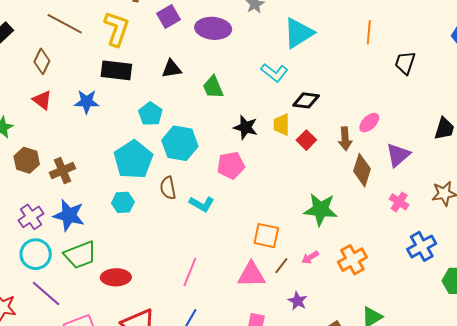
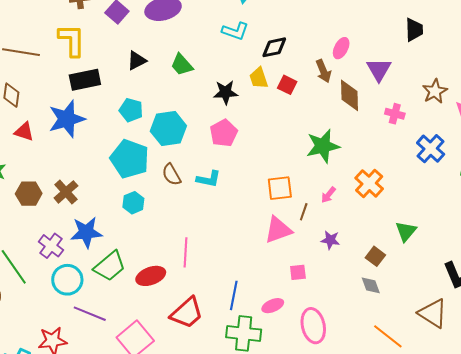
blue star: (87, 102) -> (67, 119), size x1.5
pink line: (190, 272) -> (186, 252), moved

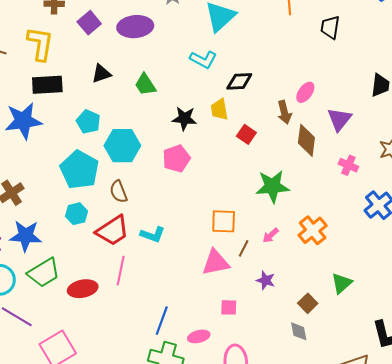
red square: (287, 85) -> (246, 134), moved
cyan L-shape: (209, 179) -> (153, 235), moved
red trapezoid: (187, 313) -> (113, 231), moved

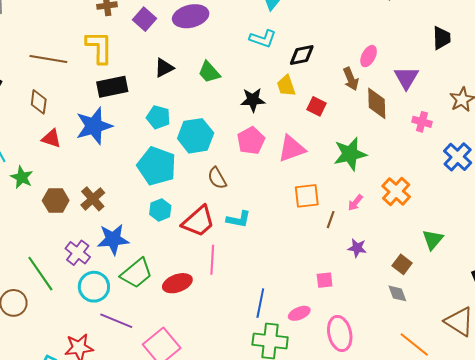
brown semicircle: (118, 192) -> (217, 178), moved
pink triangle: (216, 262) -> (292, 149), moved

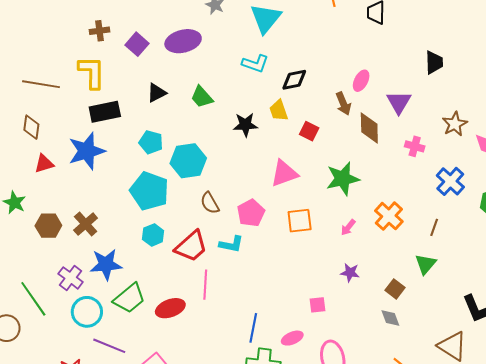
red triangle: (51, 138) -> (44, 164), turned -35
pink pentagon: (251, 141) -> (251, 213), moved
brown line: (331, 220) -> (434, 227), moved

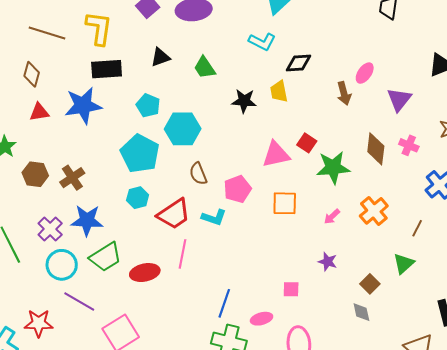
brown diamond: (369, 128) -> (376, 149), moved
red square: (309, 131) -> (307, 143), moved

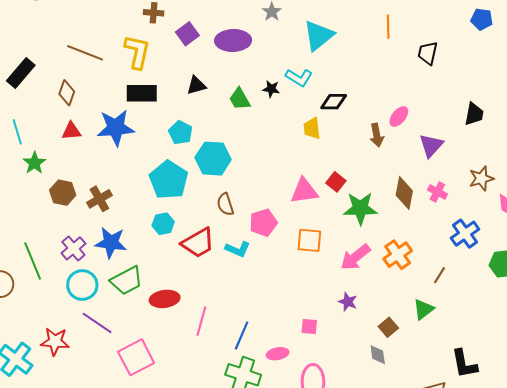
black star: (244, 101) -> (271, 89), moved, size x0.7
pink arrow: (332, 217) -> (355, 257), size x1.8
pink line: (182, 254) -> (201, 321), moved

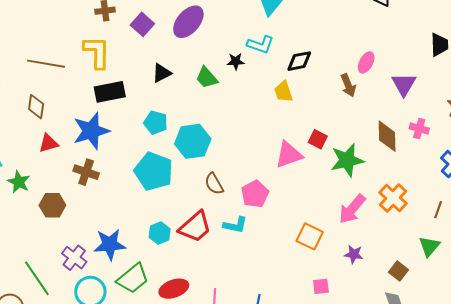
purple ellipse: (233, 41) -> (188, 22), turned -36
brown cross: (99, 199) -> (86, 172), moved, turned -30
cyan hexagon: (163, 224) -> (160, 233), moved
orange square: (309, 240) -> (310, 236), moved, turned 32

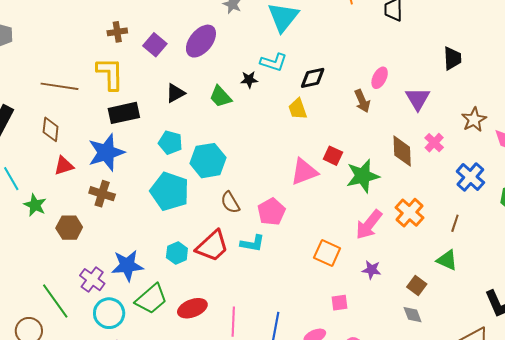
pink cross: (419, 129) -> (434, 143), turned 30
green triangle: (429, 246) -> (447, 260), turned -45

